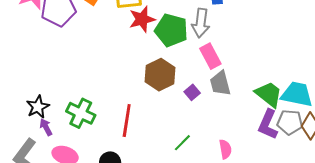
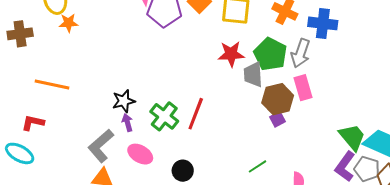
red star: (142, 19) -> (231, 54), moved
brown hexagon: (160, 75) -> (278, 99), moved
gray trapezoid: (220, 83) -> (253, 74), moved
red line: (127, 120) -> (196, 114), moved

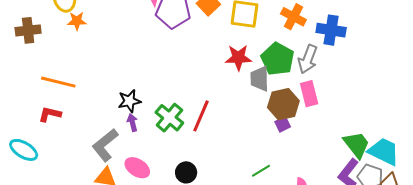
red L-shape: (33, 123) -> (50, 114), moved
pink ellipse: (140, 154) -> (137, 168), moved

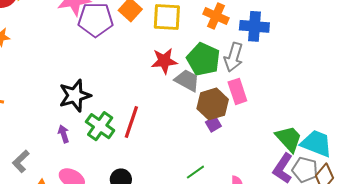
gray trapezoid: (260, 79) -> (187, 80), turned 124
black star: (129, 101) -> (75, 96), moved, size x1.4
gray L-shape: (105, 145) -> (21, 161), moved, size x0.7

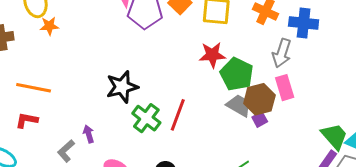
green pentagon: (203, 59) -> (237, 74), moved
gray trapezoid: (187, 80) -> (239, 105), moved
purple arrow: (64, 134) -> (89, 134), moved

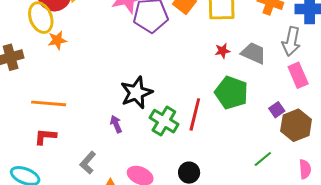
red star: (212, 55) -> (223, 51), size x0.6
green pentagon: (237, 74) -> (231, 93), moved
brown hexagon: (259, 99) -> (296, 125), moved
gray trapezoid: (239, 105) -> (254, 53), moved
purple arrow: (89, 134) -> (116, 124), moved

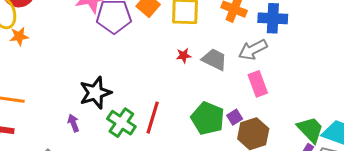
gray arrow: (291, 41) -> (253, 50), turned 48
green pentagon: (231, 93) -> (208, 118), moved

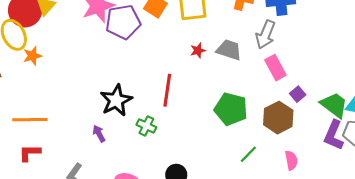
gray arrow: (253, 50) -> (265, 34), turned -32
purple square: (235, 117) -> (298, 94), moved
red line: (153, 118) -> (167, 90), moved
green cross: (121, 123) -> (146, 126), size x0.7

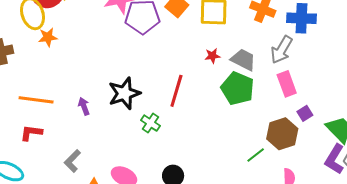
green pentagon: (231, 109) -> (237, 88), moved
purple arrow: (99, 134) -> (84, 106), moved
green line: (248, 154) -> (256, 155), moved

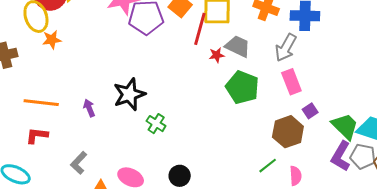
gray trapezoid: (243, 60) -> (238, 46), moved
red line: (176, 91) -> (200, 29), moved
green line: (256, 155) -> (268, 166), moved

